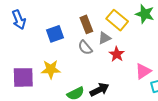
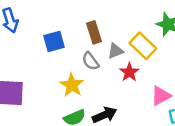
yellow rectangle: (117, 20) -> (143, 46), moved
yellow star: (51, 69) -> (72, 85), moved, turned 30

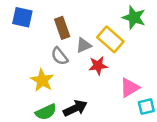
blue square: (54, 41) -> (22, 17), moved, turned 30
red star: (129, 72) -> (98, 66), turned 30

